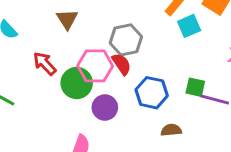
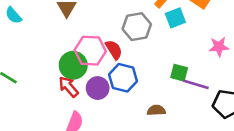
gray hexagon: (126, 40) -> (137, 27), moved
red arrow: (45, 63) -> (69, 87), moved
blue hexagon: (152, 93) -> (123, 78), moved

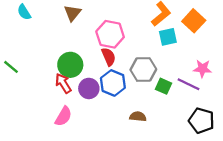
gray hexagon: (137, 27) -> (143, 70), moved
pink hexagon: (90, 51) -> (110, 34), moved
purple line: (196, 84) -> (188, 84), moved

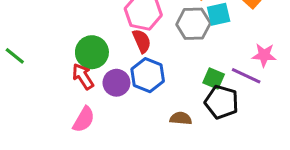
gray hexagon: (143, 70) -> (193, 24), moved
black pentagon: (201, 121) -> (222, 102), moved

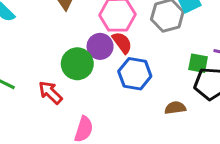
red arrow: (83, 76) -> (50, 92), moved
purple circle: (116, 83) -> (100, 46), moved

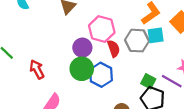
red semicircle: (122, 43) -> (114, 49), moved
green circle: (77, 64) -> (82, 69), moved

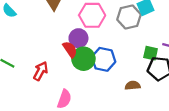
red semicircle: (114, 49) -> (70, 49), moved
red arrow: (37, 69) -> (41, 71), turned 72

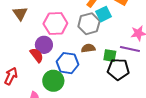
green circle: (83, 59) -> (53, 81), moved
brown semicircle: (133, 86) -> (88, 48), moved

